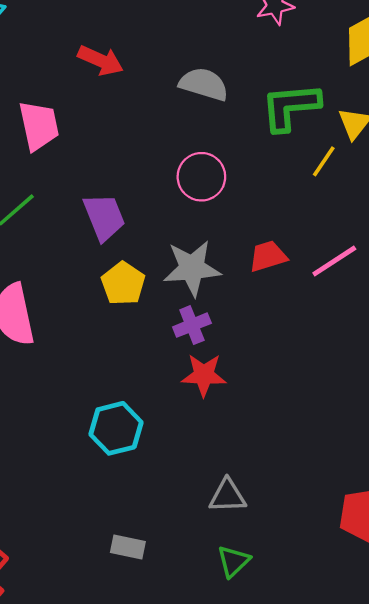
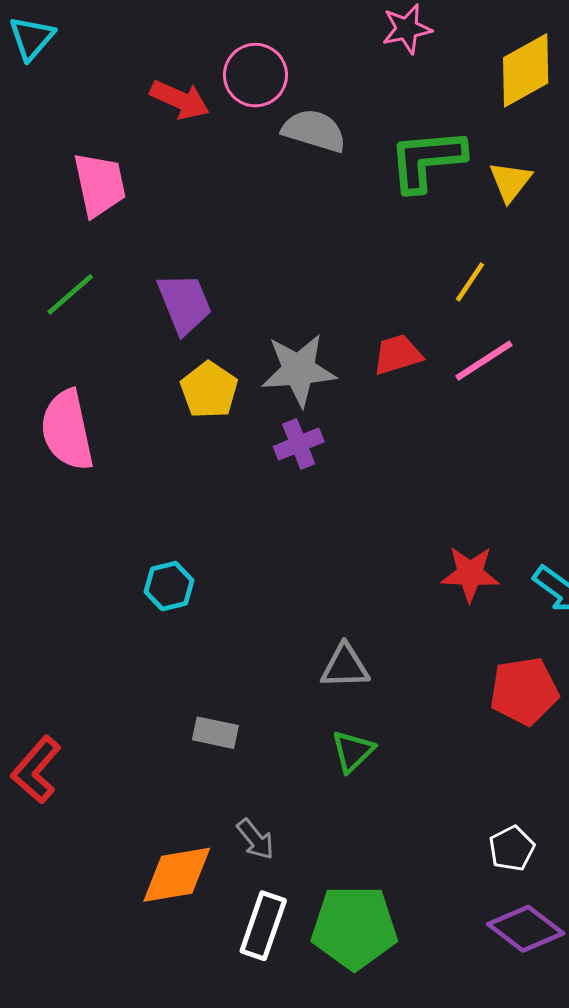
yellow line: (324, 161) -> (470, 282), moved
pink circle: (201, 177) -> (255, 75), moved
red star: (204, 375) -> (470, 574), moved
cyan hexagon: (116, 428) -> (169, 586), moved, size x0.7

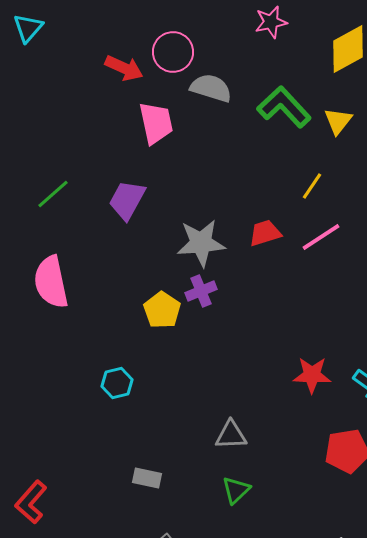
green L-shape: (427, 160) -> (284, 107), turned 52
pink trapezoid: (100, 185) -> (156, 123), moved
purple trapezoid: (184, 304) -> (127, 200), turned -129
yellow pentagon: (209, 390) -> (162, 310), moved

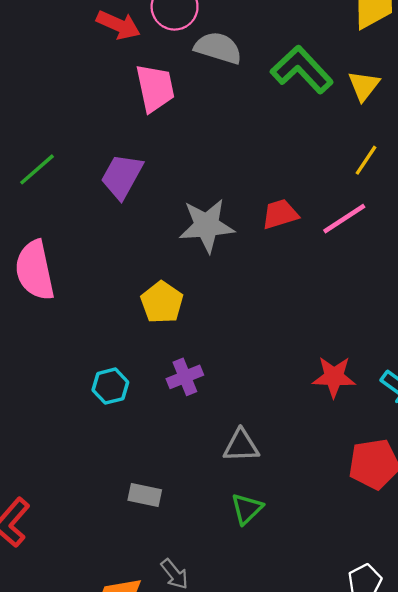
yellow line: (312, 186) -> (366, 160), moved
purple cross: (201, 291) -> (185, 377), moved

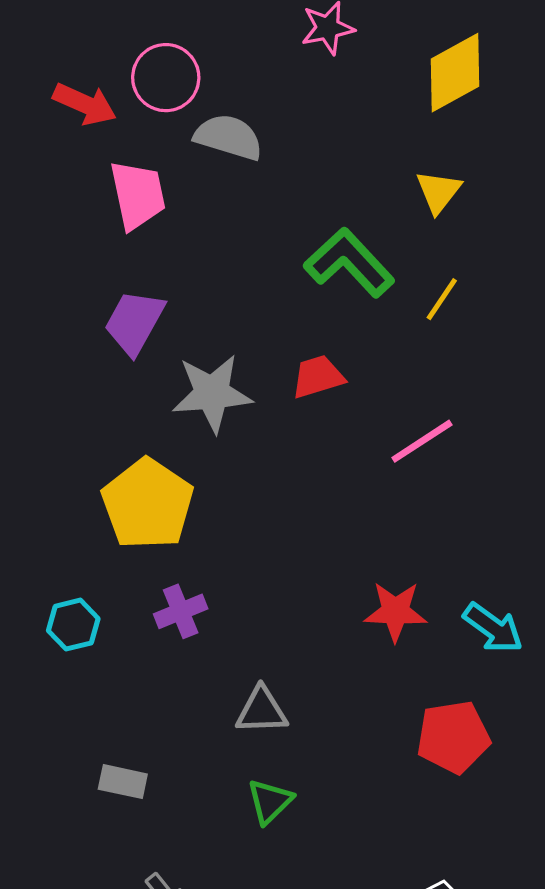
green L-shape: (302, 70) -> (349, 263), moved
purple trapezoid: (122, 176) -> (134, 322), moved
pink line: (344, 219) -> (422, 441), moved
yellow pentagon: (162, 302) -> (148, 504), size x1.5

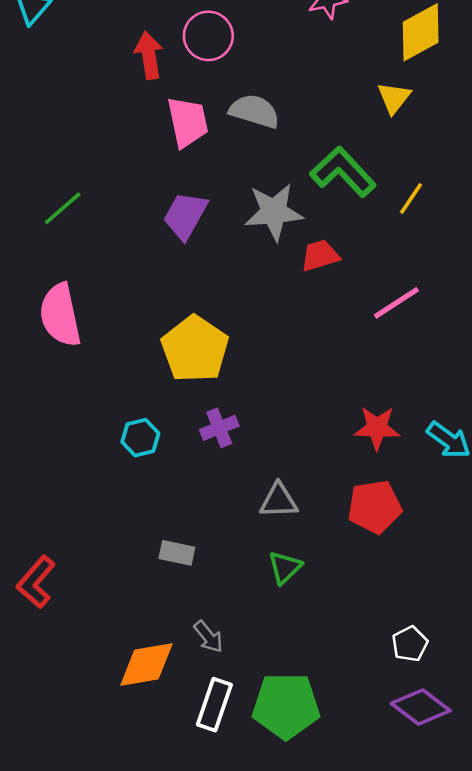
red arrow: (85, 104) -> (149, 55), turned -123
gray semicircle: (229, 137) -> (254, 111), moved
yellow triangle: (438, 192) -> (394, 98), moved
gray star: (212, 393) -> (274, 212), moved
red pentagon: (453, 737) -> (375, 507), moved

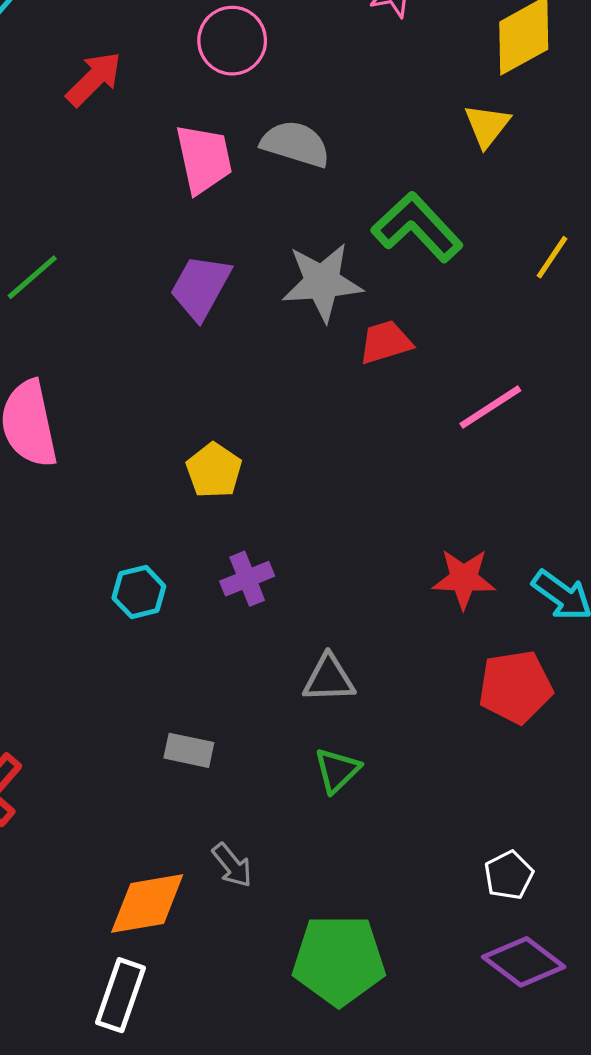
red arrow: (149, 55) -> (94, 79), moved, turned 54
yellow line: (411, 199) -> (552, 257), moved
yellow pentagon: (195, 349) -> (214, 470), size x0.6
red pentagon: (375, 507) -> (515, 687), moved
white rectangle: (214, 705) -> (121, 995), moved

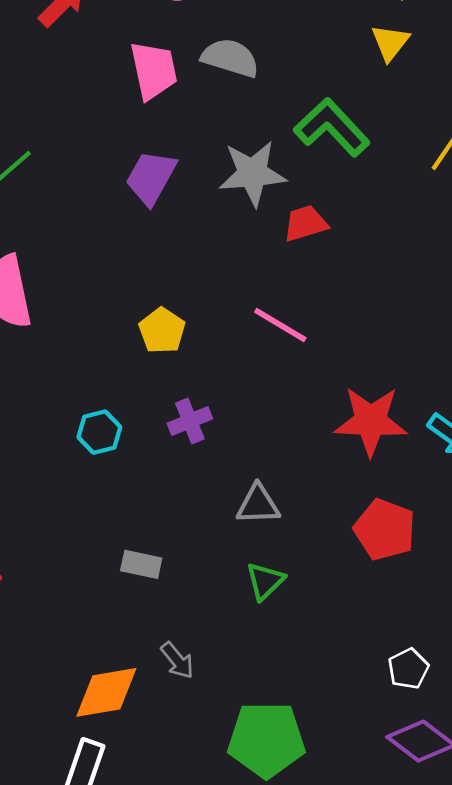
pink line: (490, 407) -> (280, 325), moved, turned 64
red star: (464, 579) -> (371, 421), size x1.4
red pentagon: (515, 687) -> (385, 530), moved, turned 30

